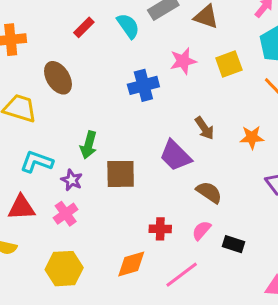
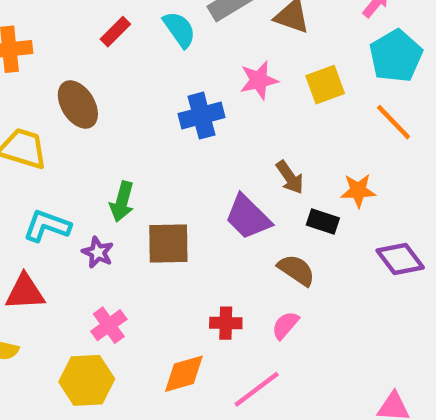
pink cross: (66, 214) -> (109, 325), moved
black rectangle: (234, 244) -> (323, 221), moved

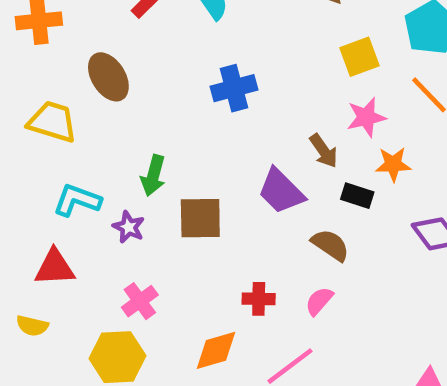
pink star: (259, 80) -> (366, 117), moved

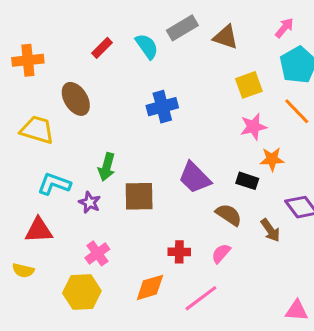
brown arrow: (324, 151) -> (270, 230), moved

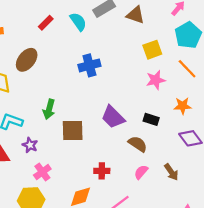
brown ellipse: (76, 99) -> (27, 60), turned 70
orange star: (272, 159) -> (183, 106), moved
purple star: (90, 202) -> (30, 145), moved
brown arrow: (270, 230) -> (171, 172), moved
pink semicircle: (221, 253) -> (141, 172), moved

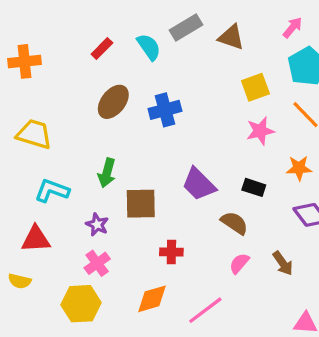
brown ellipse: (27, 60) -> (113, 102), moved
purple star: (30, 145) -> (97, 225), moved
red cross: (102, 171) -> (171, 252), moved

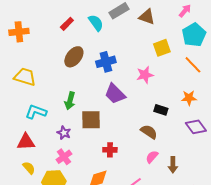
pink star: (260, 131) -> (145, 75), moved
purple trapezoid: (199, 184) -> (115, 94), moved
brown arrow: (283, 263) -> (173, 165), moved, turned 35
yellow semicircle: (20, 281) -> (29, 168), moved, turned -144

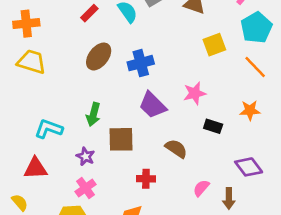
pink star: (145, 75) -> (195, 93), moved
yellow trapezoid: (25, 77) -> (32, 62), moved
purple diamond: (196, 127) -> (249, 167), moved
brown semicircle: (149, 132) -> (176, 149), moved
yellow semicircle: (29, 168) -> (20, 202), moved

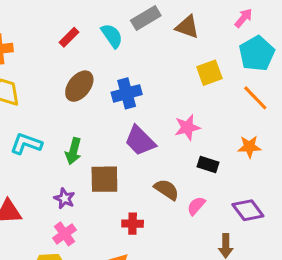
cyan L-shape: (49, 129) -> (26, 144), moved
pink semicircle: (201, 188) -> (196, 206), moved

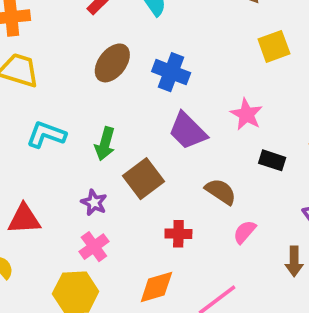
blue cross: (127, 93) -> (171, 72), turned 36
pink star: (187, 127) -> (246, 114), turned -30
brown square: (104, 179) -> (144, 179), turned -36
pink semicircle: (196, 206) -> (245, 232), moved

